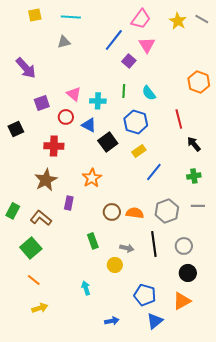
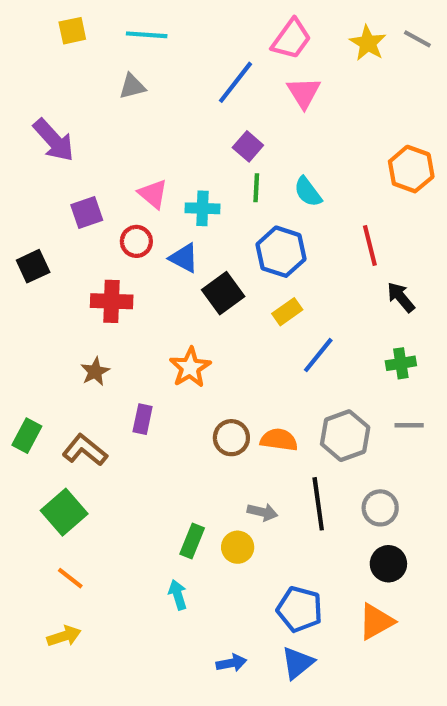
purple square: (129, 61) -> (248, 146), moved
brown star: (46, 180) -> (95, 372), size x0.6
green rectangle: (93, 241) -> (192, 541), moved, turned 42
yellow arrow: (40, 308) -> (64, 636), moved
blue triangle: (155, 321) -> (298, 663), moved

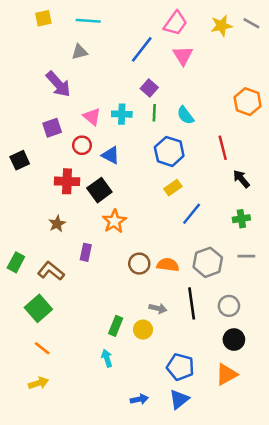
yellow star: (368, 43) -> (221, 26), turned 30
purple arrow: (54, 140) -> (58, 84), moved
cyan cross: (202, 208) -> (122, 114), moved
black square: (223, 293) -> (99, 190), moved

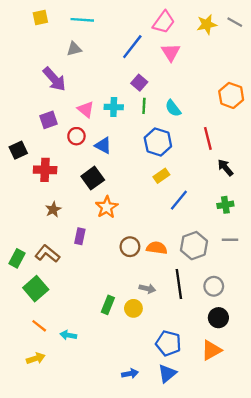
red cross: (67, 181) -> (45, 170), moved
green rectangle: (16, 262) -> (17, 258), moved
cyan arrow: (107, 358) -> (68, 335), moved, turned -63

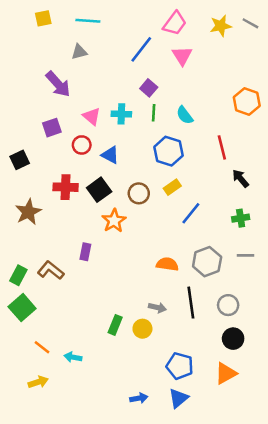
red cross: (45, 170) -> (66, 187), moved
brown star: (53, 209) -> (28, 212), moved, size x1.5
brown circle: (130, 247) -> (139, 193), moved
green square: (36, 289) -> (22, 308), moved

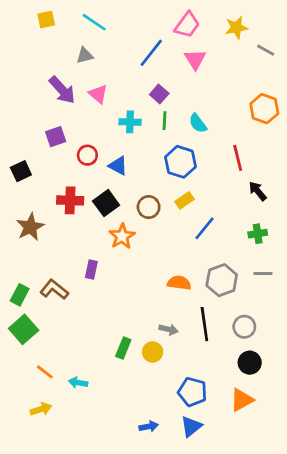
cyan line: (88, 21) -> (94, 22), turned 30
gray line: (250, 23) -> (266, 50), moved
pink triangle: (92, 116) -> (98, 94), moved

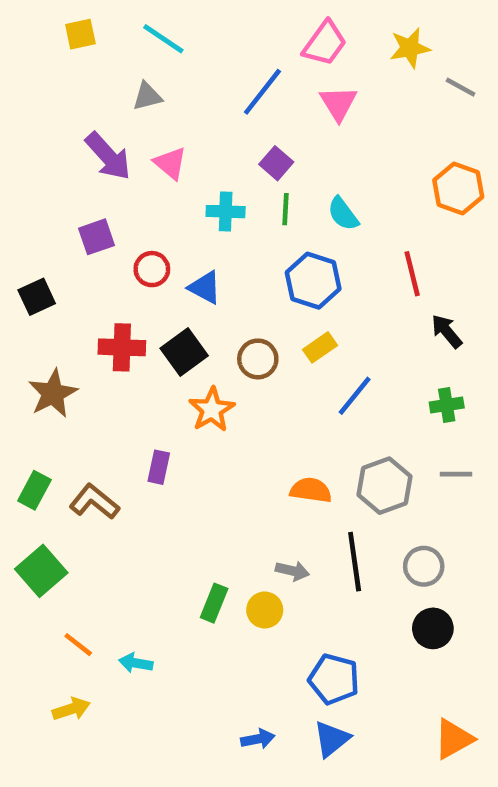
green rectangle: (20, 295) -> (34, 490), moved
orange triangle: (242, 400) -> (454, 739), moved

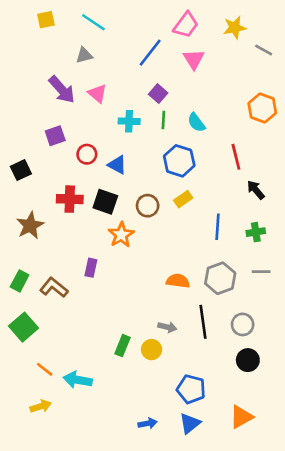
black square: (184, 352) -> (105, 202), turned -35
blue line: (355, 396) -> (217, 227), moved, turned -35
cyan arrow: (136, 663) -> (78, 380), size x1.5
orange triangle: (454, 739) -> (241, 417), moved

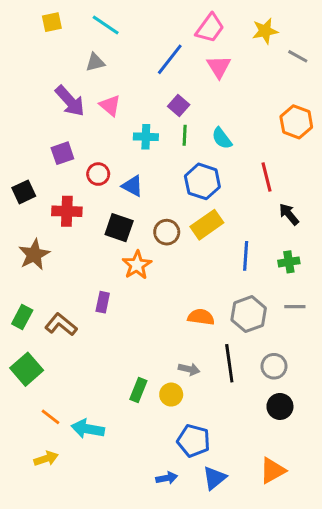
red cross: (70, 199) -> (67, 211), moved
yellow rectangle: (183, 199) -> (207, 225), size x1.5
blue pentagon: (191, 389) -> (194, 441), moved

